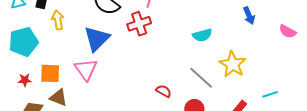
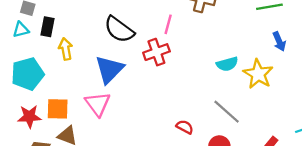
yellow star: (233, 64) -> (258, 74), moved
red star: (25, 80) -> (29, 117), size x1.5

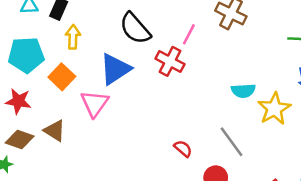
red cross: (156, 52) -> (170, 61), turned 35
orange square: (58, 109) -> (62, 77), moved, turned 30

